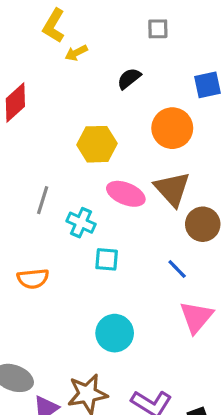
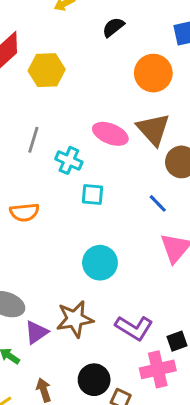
yellow hexagon: (97, 144) -> (47, 70), moved

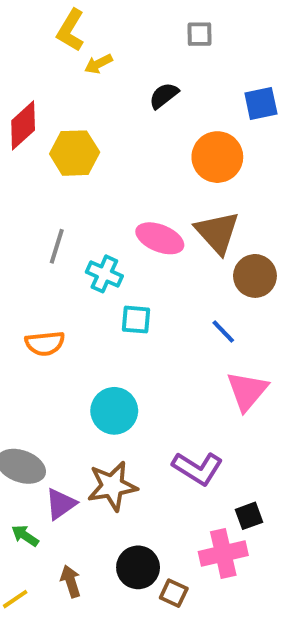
cyan circle: (100, 263) -> (114, 411), moved
purple L-shape: (134, 328) -> (198, 468), moved

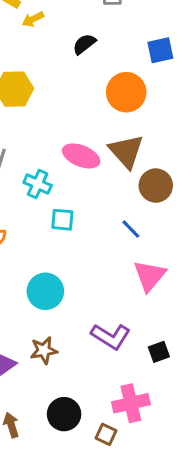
brown star: (112, 486) -> (44, 350), size x0.7
black square: (249, 516) -> (159, 352), moved
brown square: (174, 593) -> (106, 434), moved

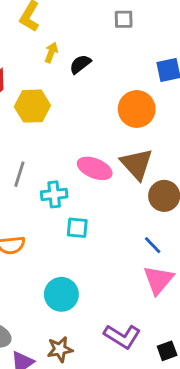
yellow arrow: (33, 19) -> (51, 53), moved, turned 138
black semicircle: (84, 44) -> (80, 64), moved
cyan cross: (38, 184) -> (54, 194), turned -30
blue line: (131, 229) -> (153, 245), moved

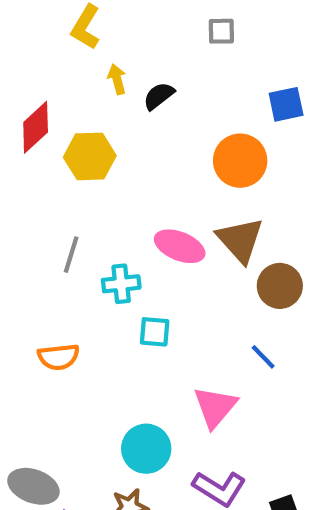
yellow arrow: (51, 53) -> (117, 79), turned -36
pink triangle: (158, 280) -> (215, 407), moved
cyan circle: (61, 294) -> (146, 449), moved

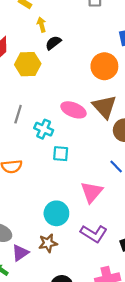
black semicircle: (159, 96) -> (53, 43), moved
cyan cross: (121, 284) -> (44, 129), turned 30

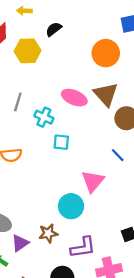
yellow arrow: (42, 25) -> (24, 11), moved, turned -72
cyan circle: (56, 213) -> (71, 206), moved
purple L-shape: (94, 234) -> (83, 247), moved, turned -40

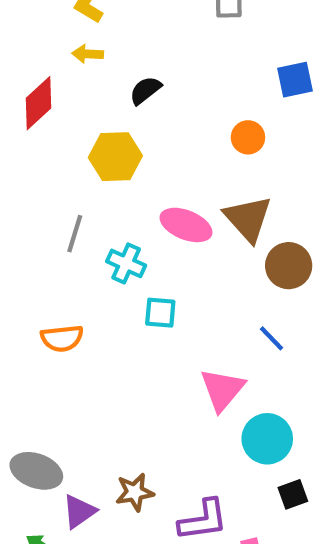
yellow hexagon: (28, 51) -> (115, 157), moved
orange circle: (106, 53) -> (248, 137), size x0.6
cyan circle: (71, 206) -> (267, 439), moved

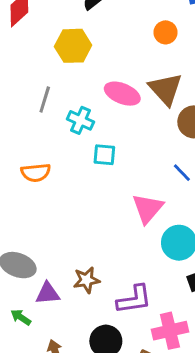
purple triangle: (79, 511) -> (48, 293), turned 30

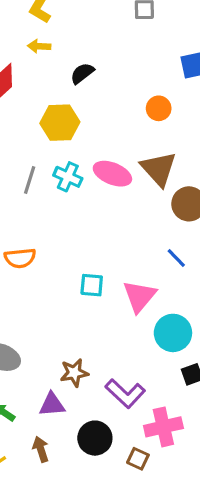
cyan cross: (80, 120) -> (68, 177), moved
cyan square: (104, 155) -> (92, 285), moved
purple triangle: (48, 293) -> (52, 405), moved
purple L-shape: (134, 299) -> (125, 393), turned 51

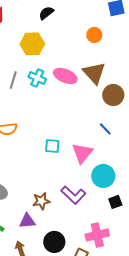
purple L-shape: (125, 393) -> (73, 195), moved

